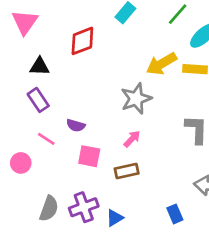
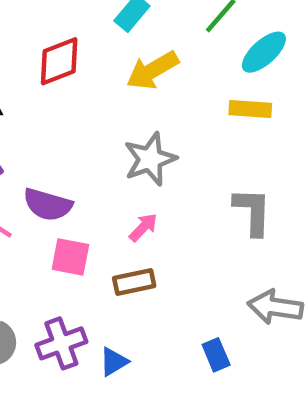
yellow arrow: (162, 64) -> (152, 70), moved
purple semicircle: (76, 125) -> (48, 205), size x1.5

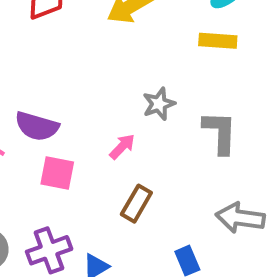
gray star: (150, 159) -> (159, 104), moved, size x0.7
brown rectangle: (134, 282) -> (136, 204), moved, turned -48

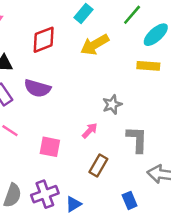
purple semicircle: (37, 126) -> (37, 88), moved
gray L-shape: (220, 132) -> (137, 139), moved

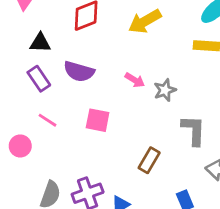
pink arrow: (90, 131) -> (135, 80), moved, turned 77
pink square: (50, 147) -> (98, 120), moved

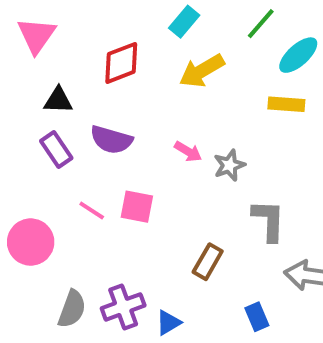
pink line: (47, 120) -> (92, 211), moved
pink circle: (20, 146) -> (31, 242), size x1.5

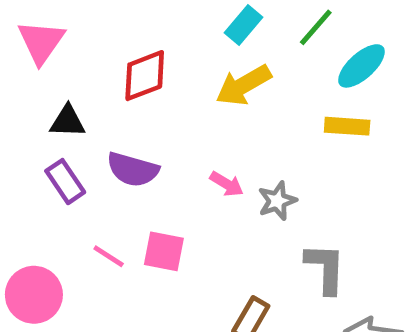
cyan rectangle: (184, 22) -> (243, 25), moved

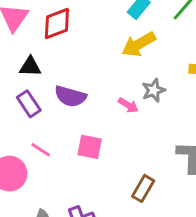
red diamond: (145, 76) -> (57, 24), moved
gray star: (277, 201) -> (154, 90), moved
pink line: (109, 256) -> (41, 150), moved

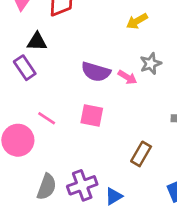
yellow arrow: (139, 44) -> (137, 21), size x0.7
purple semicircle: (70, 96) -> (96, 72), moved
purple rectangle: (29, 104) -> (25, 68), moved

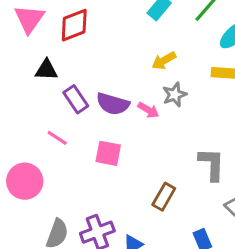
yellow arrow: (137, 21) -> (164, 61), moved
purple rectangle: (25, 68) -> (76, 99), moved
pink line: (47, 118) -> (57, 138), moved

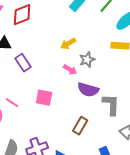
yellow arrow: (164, 61) -> (68, 44), moved
purple semicircle: (113, 104) -> (88, 90), moved
pink line: (57, 138) -> (12, 103), moved

